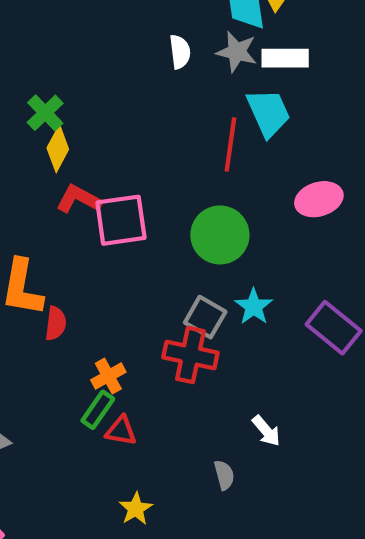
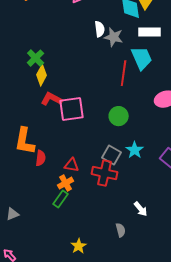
gray star: (237, 52) -> (114, 37), moved
green circle: (220, 235) -> (119, 116), size x0.7
red triangle: (121, 431) -> (72, 165), moved

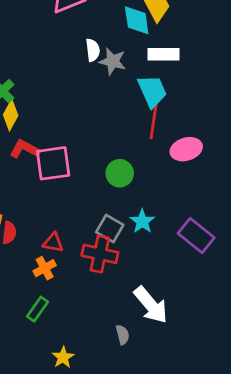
red line: (124, 73) -> (154, 121), moved
green rectangle: (61, 199) -> (38, 309), moved
white arrow: (141, 209) -> (151, 305), size x1.8

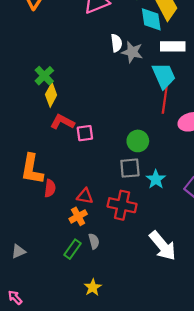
pink square: (53, 163) -> (85, 133), size x0.6
gray square: (110, 228) -> (130, 168), moved, turned -35
gray semicircle: (122, 335) -> (94, 241), moved

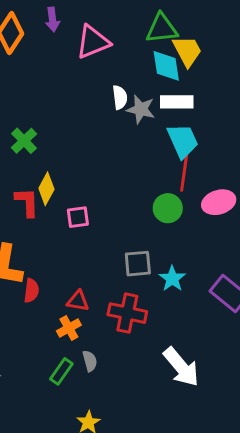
white rectangle: (173, 46) -> (177, 102), moved
yellow diamond: (51, 95) -> (46, 189), moved
red L-shape: (62, 122) -> (27, 202), moved, turned 60
green circle: (138, 141) -> (168, 208), moved

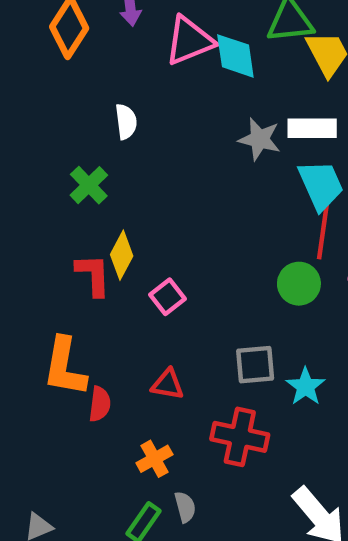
cyan diamond: (166, 66) -> (235, 56), moved
white semicircle: (120, 97) -> (126, 122), moved
pink square: (78, 217) -> (168, 297), turned -30
red triangle: (78, 301) -> (168, 384), moved

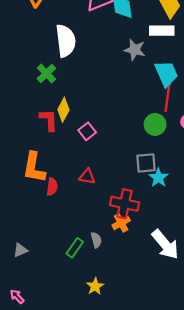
white semicircle: (126, 122) -> (66, 41), size x1.8
white rectangle: (312, 128) -> (162, 31), moved
gray square: (255, 365) -> (146, 163), moved
orange cross: (154, 459) -> (121, 223), moved

